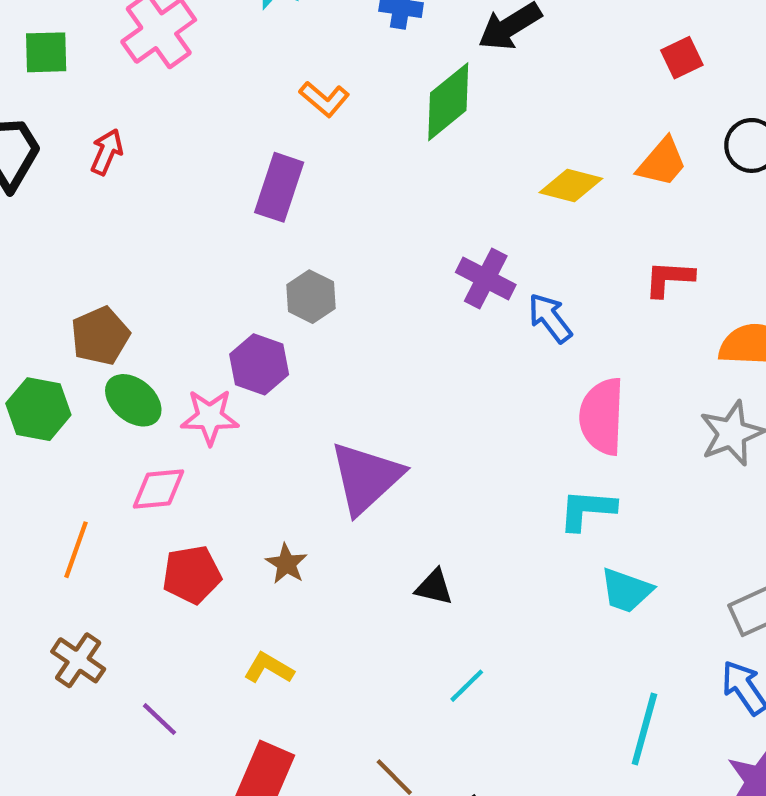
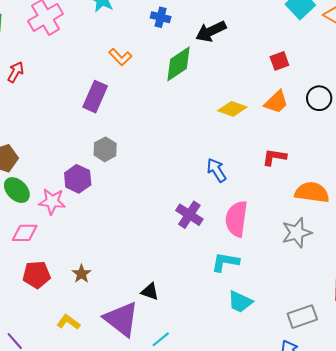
red square: (682, 58) -> (279, 61), moved
purple cross: (486, 279) -> (189, 215), moved
purple triangle: (366, 478) -> (121, 319), moved, turned -45

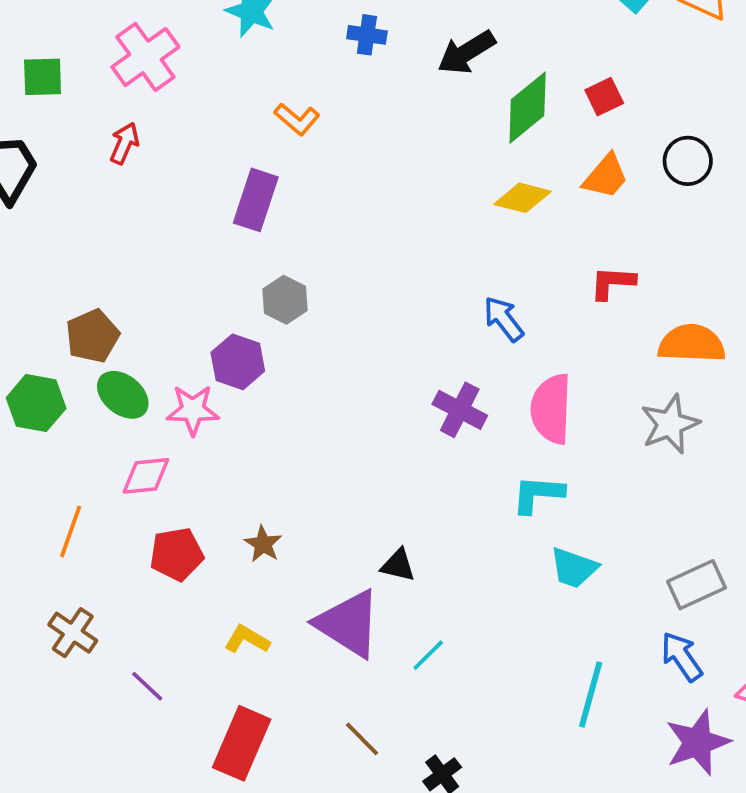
green diamond: (178, 64) -> (528, 108), moved
red arrow: (16, 72) -> (124, 143), moved

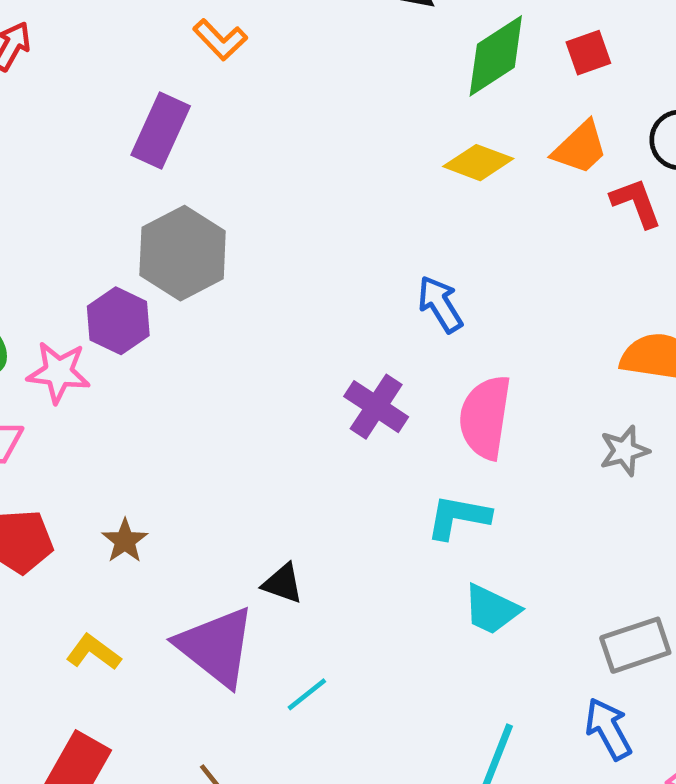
red L-shape: (612, 283) -> (636, 203), moved, turned 60
gray hexagon: (285, 300) -> (183, 253), size x1.6
gray star: (670, 424) -> (624, 451), size x0.7

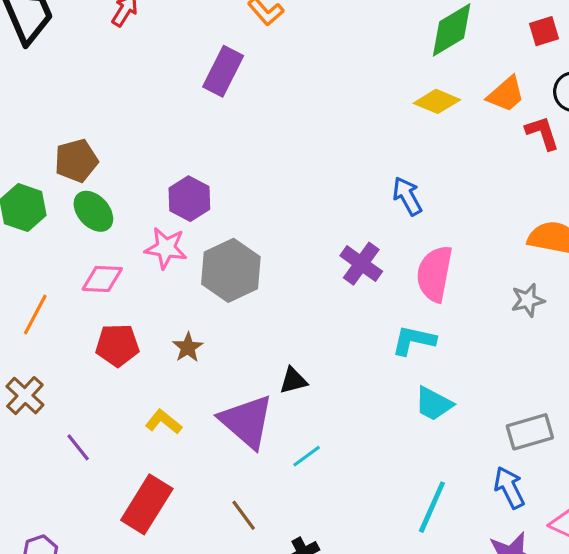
red square: (588, 53) -> (544, 31), moved
gray hexagon: (183, 253) -> (231, 270), moved
pink star: (59, 372) -> (166, 248), moved
black triangle: (283, 583) -> (293, 381), turned -36

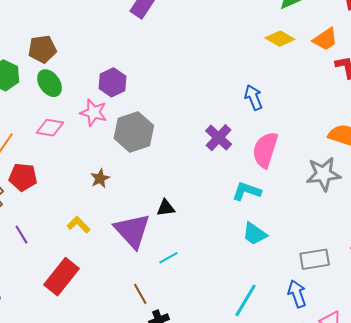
gray star: (528, 300) -> (323, 174), size x1.6
red pentagon: (117, 345) -> (23, 177), moved
brown line: (244, 515) -> (140, 294), moved

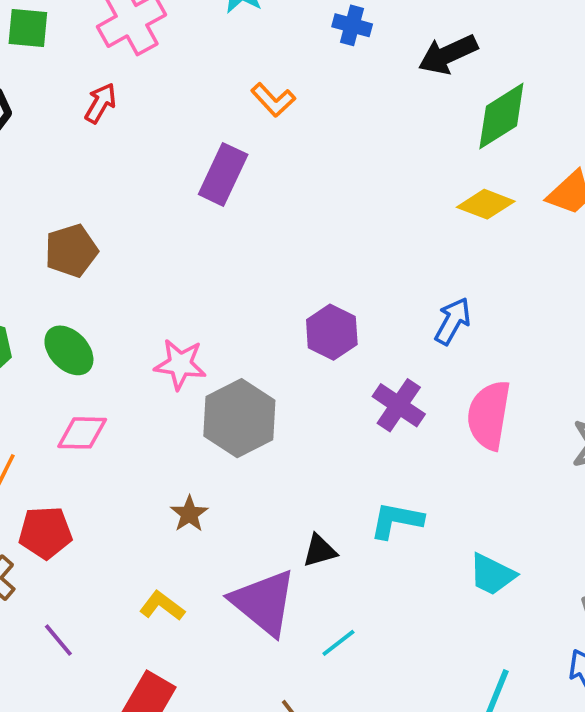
brown pentagon: (42, 49) -> (71, 251), moved
purple hexagon: (113, 82) -> (332, 332), moved
blue arrow: (254, 98) -> (453, 321), turned 60
pink star: (94, 112) -> (180, 364), moved
cyan L-shape: (247, 191) -> (396, 520), moved

